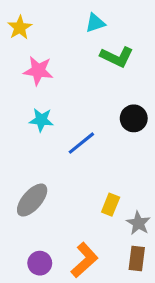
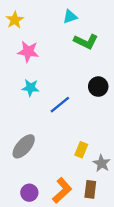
brown rectangle: (137, 259) -> (90, 189), moved

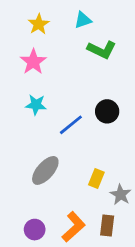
yellow star: (15, 20) -> (39, 24), moved
pink star: (28, 52) -> (33, 62), turned 30
black circle: (98, 87) -> (107, 111), moved
gray ellipse: (24, 146) -> (45, 170), moved

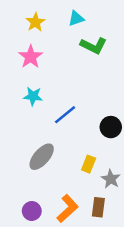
black circle: (107, 111) -> (111, 127), moved

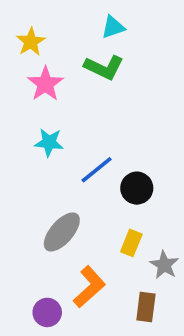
yellow star: (35, 22) -> (31, 42), moved
green L-shape: (93, 46) -> (104, 67), moved
black circle: (111, 127) -> (137, 188), moved
orange L-shape: (68, 209) -> (89, 287), moved

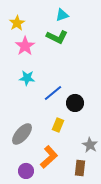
gray ellipse: (62, 232) -> (22, 134), moved
yellow rectangle: (131, 243) -> (58, 125), moved

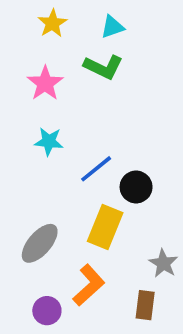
yellow star: (17, 23) -> (52, 23), moved
yellow rectangle: (58, 125) -> (105, 227), size x1.6

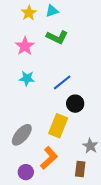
cyan triangle: (112, 27) -> (52, 11), moved
blue line: (96, 169) -> (62, 82), moved

